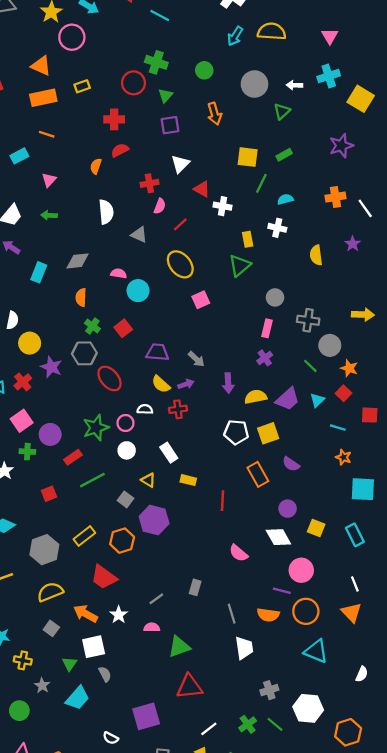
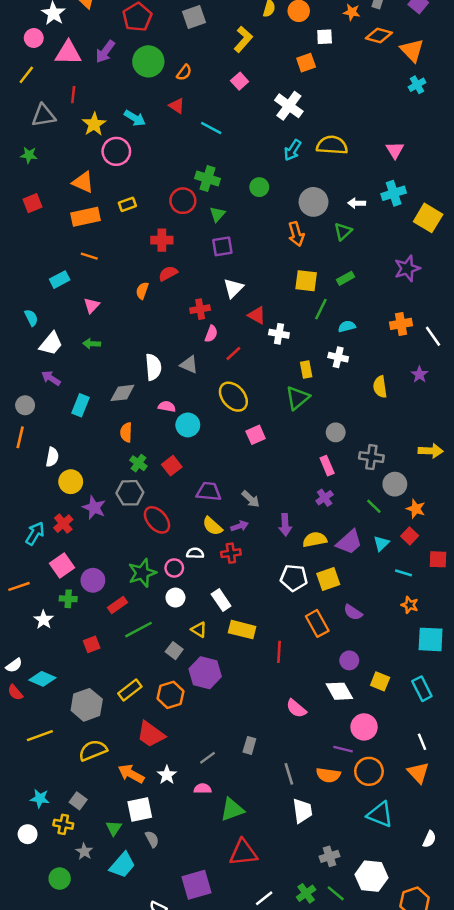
orange arrow: (215, 114) -> (296, 234), moved
white semicircle: (106, 212) -> (153, 367), moved
pink rectangle: (267, 328) -> (327, 466), turned -36
yellow rectangle: (188, 480) -> (242, 630), size x1.5
gray square: (51, 628) -> (78, 801), moved

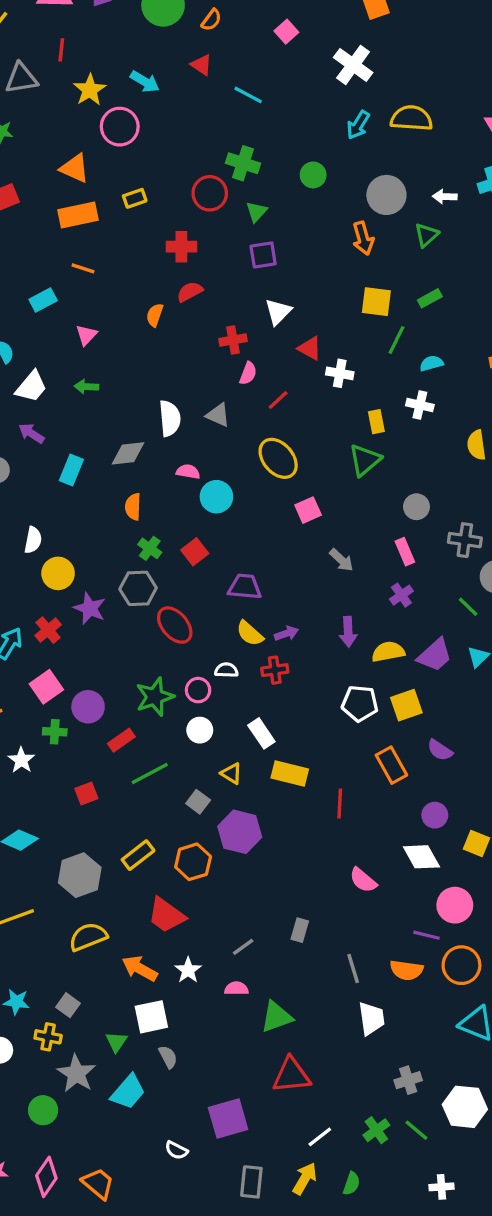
gray arrow: (251, 499) -> (341, 560), moved
gray star: (84, 851) -> (76, 1074), size x1.6

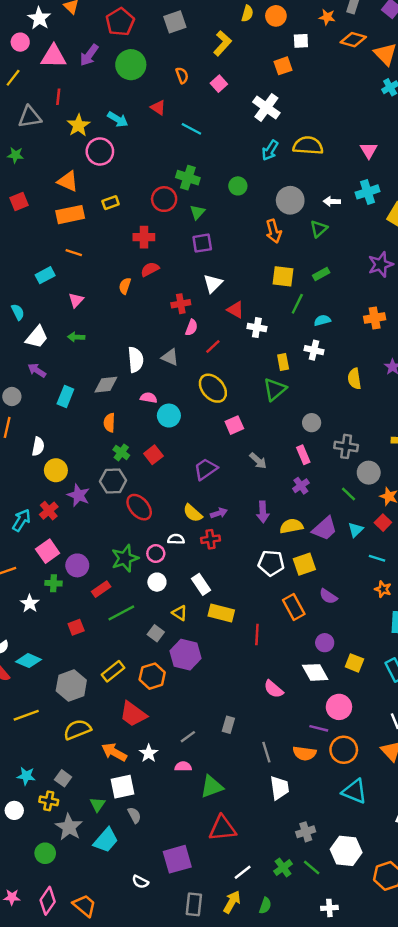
orange semicircle: (211, 20) -> (182, 75), moved, turned -56
purple trapezoid: (245, 587) -> (206, 469), moved, turned -40

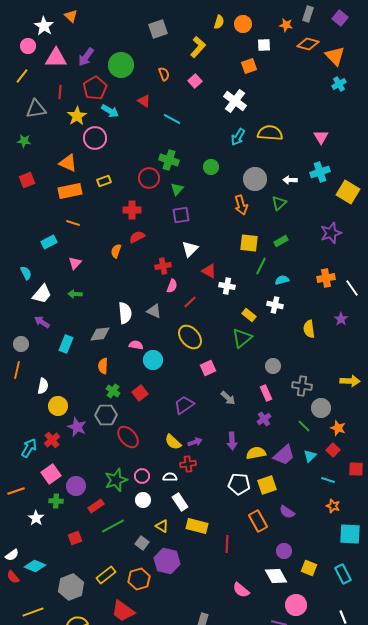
red pentagon: (120, 22) -> (95, 88), moved
yellow rectangle: (283, 362) -> (249, 315), turned -40
white semicircle: (176, 539) -> (170, 477), moved

